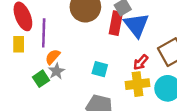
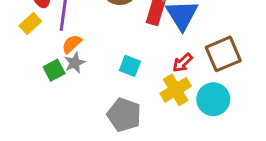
yellow rectangle: (19, 44) -> (30, 23), turned 42
yellow cross: (137, 84) -> (176, 90), turned -30

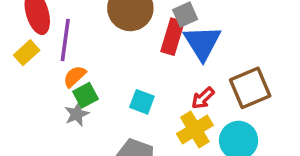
gray star: (75, 63) -> (77, 114), moved
green square: (54, 70) -> (85, 95), moved

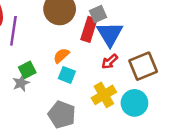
orange semicircle: (75, 76) -> (61, 56), moved
red arrow: (203, 98) -> (110, 62), moved

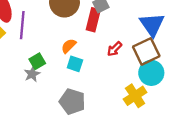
blue triangle: (110, 34) -> (152, 24), moved
yellow cross: (104, 95) -> (135, 96), moved
cyan circle: (134, 103) -> (151, 73), moved

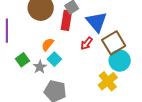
blue triangle: (152, 24) -> (96, 22), moved
cyan square: (75, 64) -> (54, 59), turned 32
gray star: (32, 74) -> (40, 67), moved

